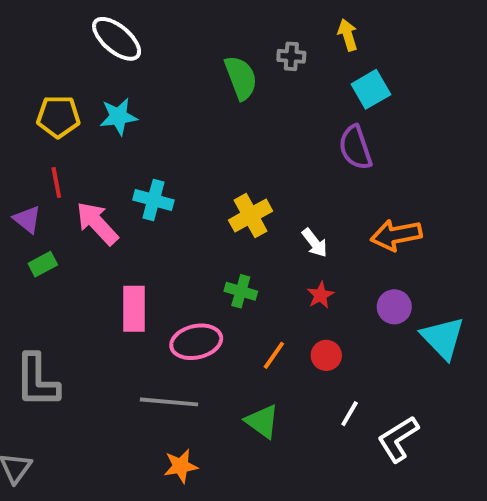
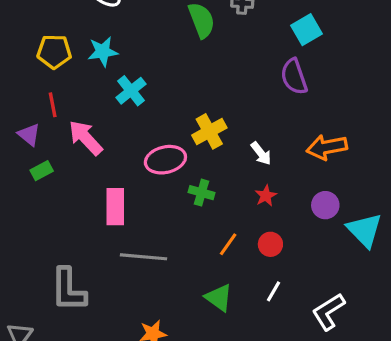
cyan cross: (153, 200) -> (131, 91), moved, turned 36
pink ellipse: (196, 342) -> (165, 160), moved
gray L-shape: (37, 381) -> (68, 290), moved
gray line: (169, 402) -> (144, 257), moved
white line: (350, 414) -> (274, 291), moved

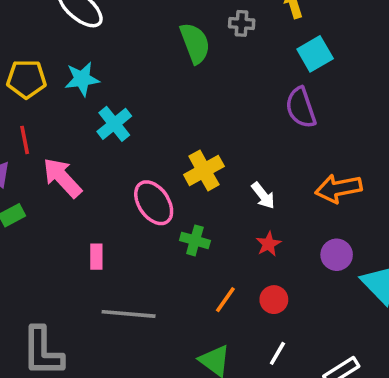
pink ellipse: (165, 160) -> (154, 203), turned 69
pink rectangle: (115, 207) -> (96, 257), size x0.6

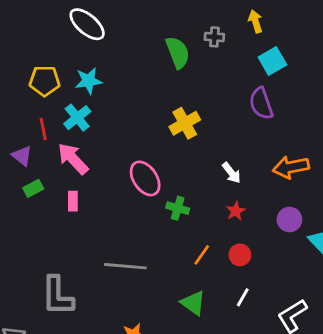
cyan cross: (114, 124) -> (77, 118), moved
yellow cross: (204, 170) -> (185, 123), moved
pink rectangle: (96, 257) -> (73, 201), moved

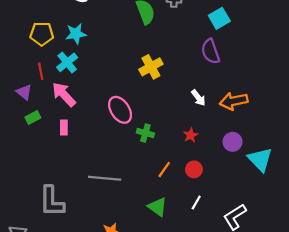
white arrow: (231, 173) -> (198, 98), moved

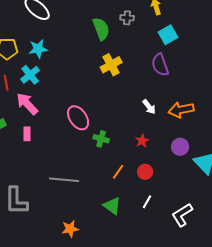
yellow cross: (151, 67) -> (111, 65), moved

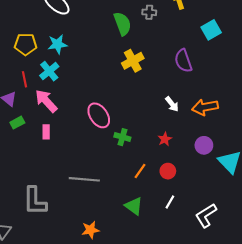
cyan square: (168, 35) -> (211, 30), moved

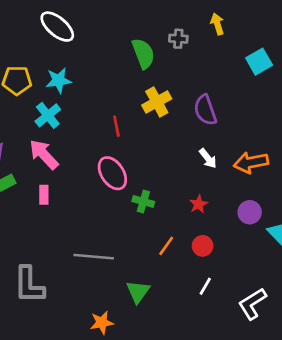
purple semicircle: (183, 61) -> (205, 110), moved
red line: (24, 79) -> (116, 126), moved
green triangle: (134, 206) -> (138, 292), moved, turned 30

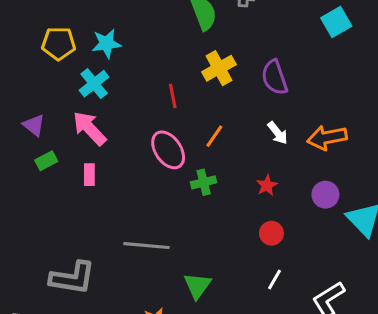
green cross: (143, 201) -> (204, 182), turned -30
orange line: (166, 246) -> (214, 136), moved
gray L-shape: (29, 285) -> (72, 278), turned -81

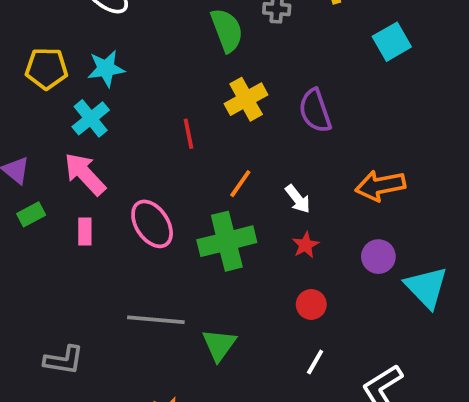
white arrow: (278, 133) -> (298, 199), moved
pink ellipse: (168, 150) -> (152, 224), moved
green cross: (204, 182) -> (227, 241), size x1.8
gray L-shape: (72, 278) -> (64, 360), size x0.7
green triangle: (197, 286) -> (219, 345), moved

